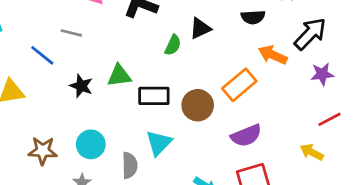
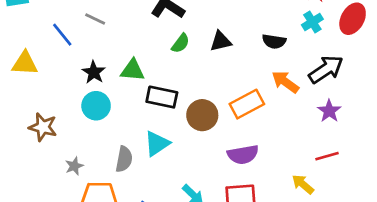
green semicircle: (173, 45) -> (181, 43), moved
purple star: (322, 74) -> (329, 111), turned 30
cyan circle: (91, 144) -> (96, 106), moved

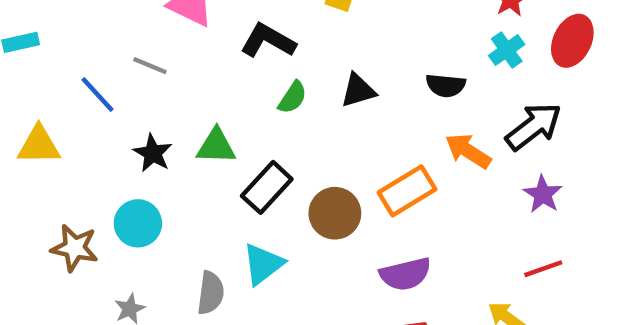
black rectangle: (162, 97) -> (267, 187), turned -56
cyan circle: (96, 106) -> (138, 223), moved

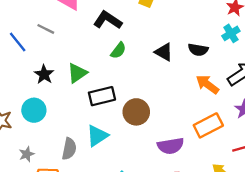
black triangle: (358, 90) -> (164, 52), moved, turned 42
green triangle: (216, 146) -> (77, 73), turned -40
black rectangle: (267, 187) -> (102, 96), turned 30
orange rectangle: (407, 191) -> (208, 125), moved

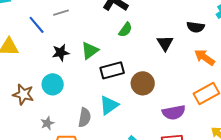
gray line: (46, 29) -> (61, 13), turned -42
black triangle: (164, 52) -> (165, 43), moved, turned 30
black star: (44, 74) -> (61, 53), turned 30

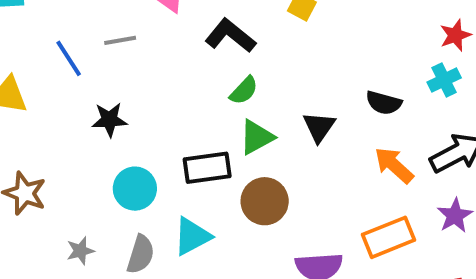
green triangle: (90, 51) -> (257, 137), moved
cyan circle: (53, 84) -> (135, 189), moved
gray star: (47, 123) -> (80, 251), moved

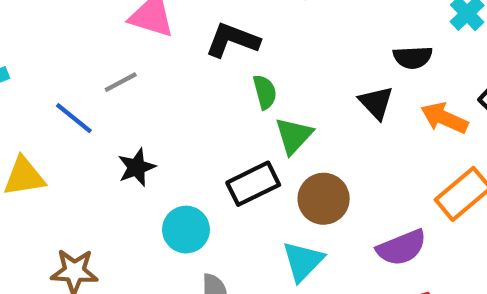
green semicircle: (244, 90) -> (265, 92), turned -40
black triangle: (319, 127) -> (376, 103), moved
cyan triangle: (192, 236) -> (303, 261), moved

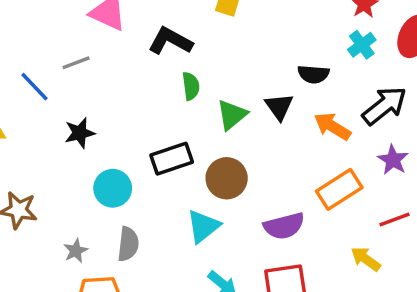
green triangle: (294, 136) -> (232, 115), moved

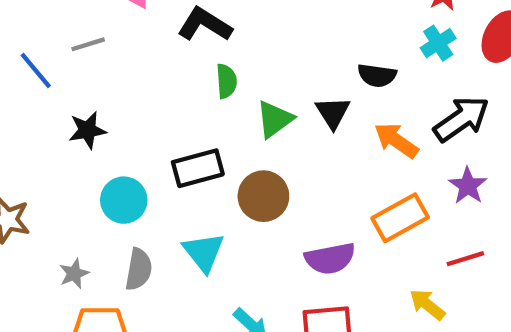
cyan triangle: (203, 226) -> (204, 252), moved, turned -33

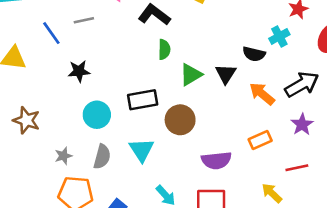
cyan cross: (438, 43) -> (279, 36), moved
orange rectangle: (400, 218) -> (260, 140), size x0.7

